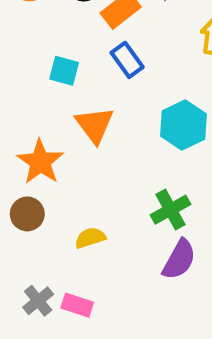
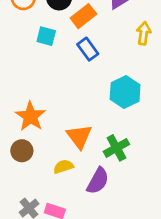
cyan square: (64, 71) -> (46, 36), moved
orange triangle: (95, 125) -> (79, 136), moved
purple semicircle: (179, 260) -> (98, 181), moved

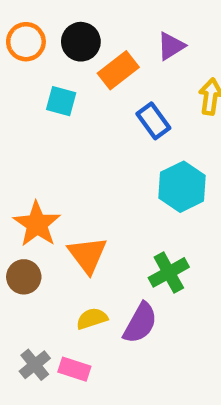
blue rectangle: (88, 49) -> (153, 121), moved
orange triangle: (79, 136) -> (87, 255), moved
yellow semicircle: (63, 167) -> (92, 319), moved

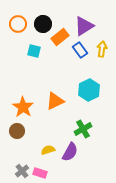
purple triangle: (171, 46) -> (84, 26), size x1.5
blue rectangle: (153, 121) -> (80, 50), moved
orange triangle: (87, 255) -> (55, 101), moved, turned 42

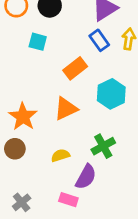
orange rectangle: (60, 37) -> (75, 68), moved
yellow semicircle: (48, 150) -> (60, 155), moved
pink rectangle: (40, 173) -> (68, 200), moved

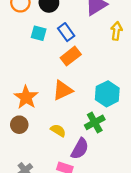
blue rectangle: (99, 40) -> (66, 32), moved
cyan hexagon: (111, 94) -> (107, 94), moved
yellow semicircle: (60, 155) -> (58, 130), turned 49

